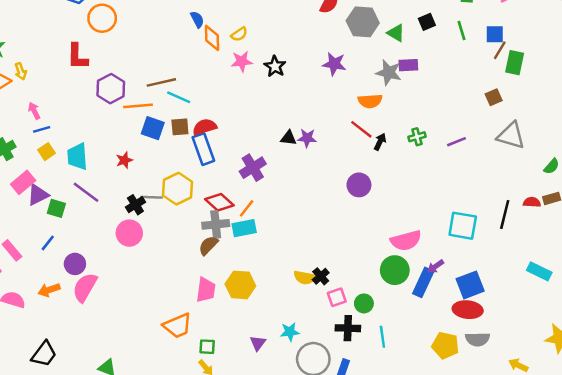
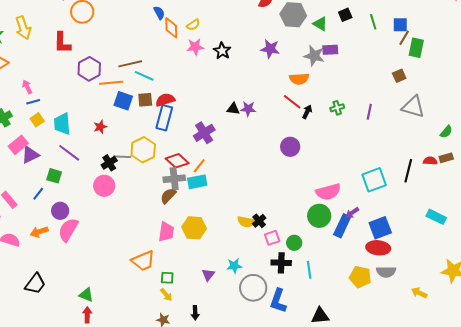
yellow arrow: (21, 71) -> (23, 28), moved, size x1.6
purple line: (457, 142) -> (369, 112), turned -56
blue rectangle: (203, 149) -> (164, 118), turned 35
green square: (56, 208) -> (54, 176), moved
cyan square: (463, 226) -> (374, 180), turned -30

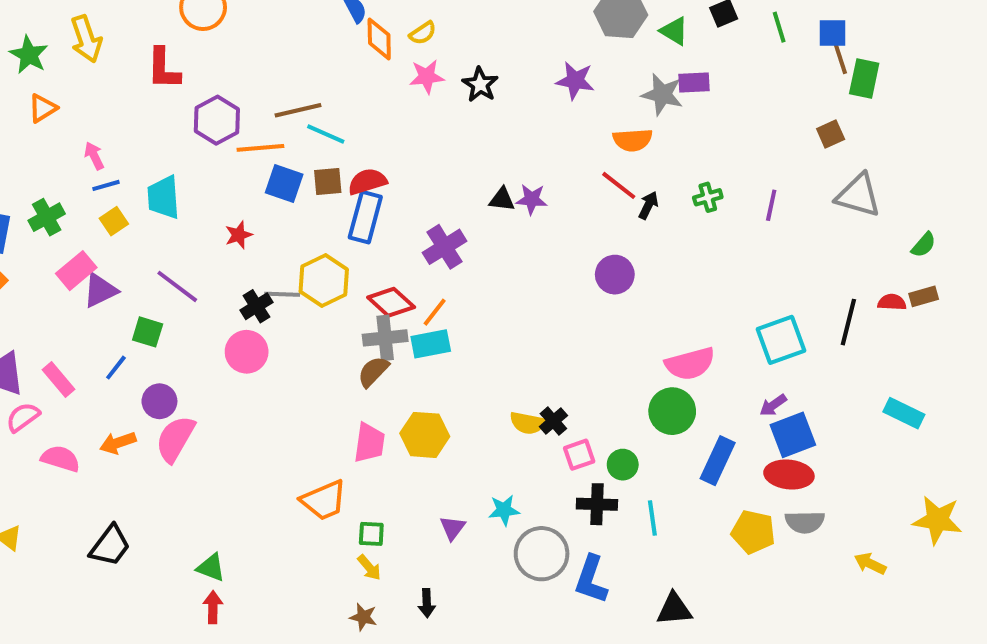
brown line: (404, 38) -> (840, 59), turned -49
cyan trapezoid: (62, 124) -> (163, 197), moved
purple arrow: (352, 213) -> (773, 405), moved
blue rectangle: (342, 226) -> (718, 461), moved

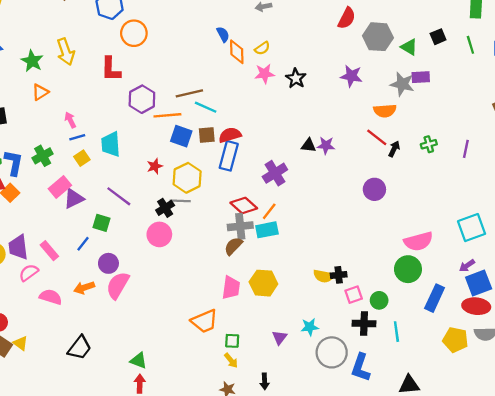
yellow hexagon: (324, 280) -> (187, 178), moved
black cross: (553, 421) -> (339, 275), turned 35

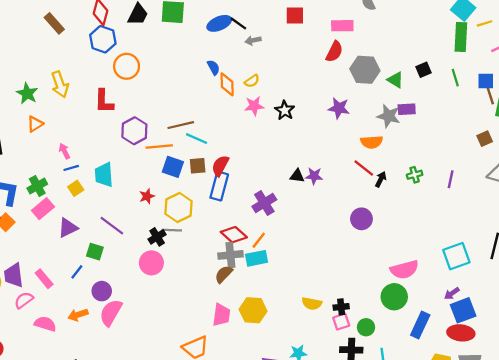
red semicircle: (230, 135) -> (220, 166), turned -45
pink rectangle: (60, 187) -> (43, 209), moved
black cross: (339, 275) -> (341, 307), moved

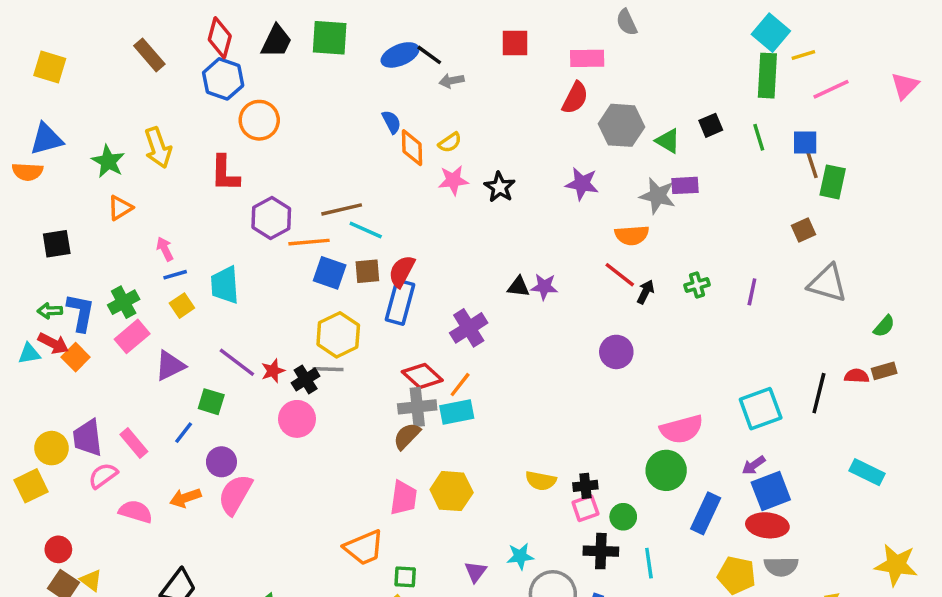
red star: (147, 196) -> (273, 371), moved

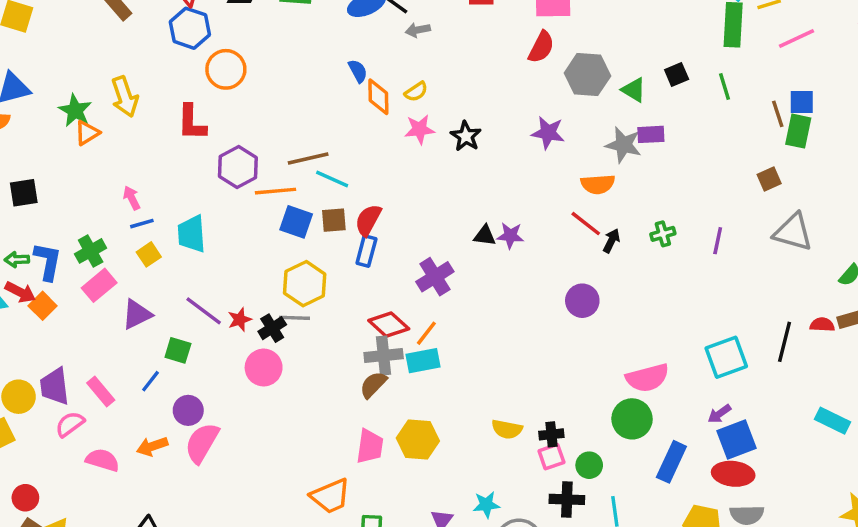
blue square: (805, 142) -> (802, 102), moved
orange triangle: (120, 208) -> (87, 133), moved
blue rectangle: (400, 302) -> (366, 251), size x0.7

